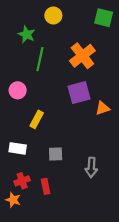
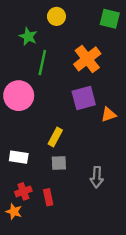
pink circle: (18, 90) -> (19, 96), size x1.6
yellow rectangle: (37, 119) -> (55, 137), moved

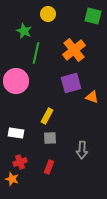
orange triangle: (109, 115) -> (92, 97), turned 40
red rectangle: (48, 197) -> (49, 167), moved, turned 32

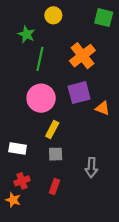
pink circle: (16, 81) -> (41, 98), moved

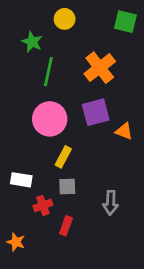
red cross: (22, 181) -> (43, 205), moved

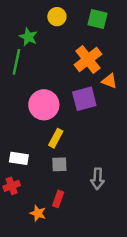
green square: (125, 22) -> (97, 19), moved
green line: (48, 72) -> (16, 62), moved
orange triangle: (124, 131) -> (109, 81), moved
red cross: (43, 205) -> (12, 186), moved
orange star: (16, 242) -> (38, 213), moved

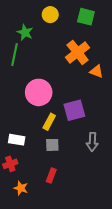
purple square: (84, 99) -> (74, 110), moved
gray arrow: (97, 179) -> (92, 142), moved
orange star: (38, 213) -> (21, 188), moved

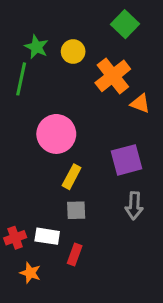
yellow circle: (50, 15) -> (73, 52), moved
green square: (86, 17) -> (125, 24), turned 30
purple square: (74, 110) -> (127, 160), moved
white rectangle: (17, 140) -> (47, 236), moved

